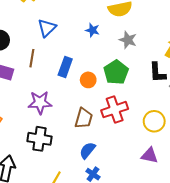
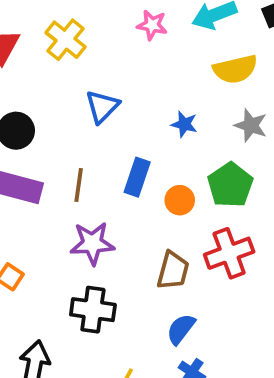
blue star: (93, 30) -> (184, 124), moved
brown line: (32, 58) -> (79, 185), moved

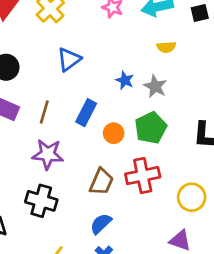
yellow semicircle: (235, 69) -> (166, 47), size x0.6
gray star: (251, 125) -> (155, 86), moved

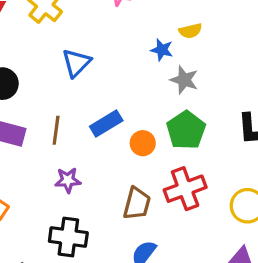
blue star: (125, 80) -> (162, 50), moved
blue rectangle: (86, 113) -> (106, 123), turned 40
purple star: (48, 154) -> (68, 180), size x0.7

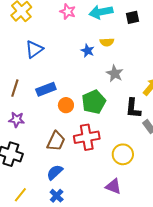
gray star: (184, 80) -> (115, 73), moved

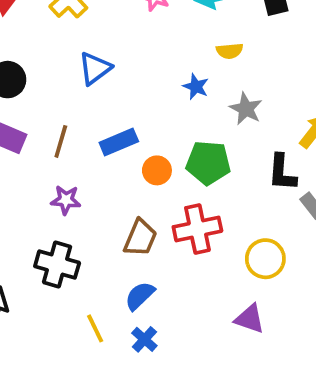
blue star: (88, 51) -> (196, 87), moved
green pentagon: (94, 102) -> (208, 163), turned 30
yellow line: (20, 195) -> (95, 328), moved, turned -63

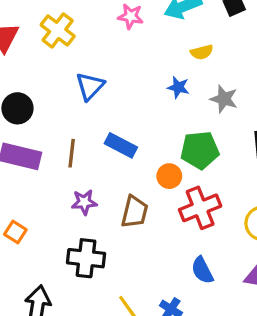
blue rectangle: (119, 142) -> (121, 145), turned 60
orange circle: (157, 170) -> (169, 176), moved
brown trapezoid: (140, 238) -> (135, 212), moved
blue semicircle: (140, 296) -> (202, 270), moved, turned -64

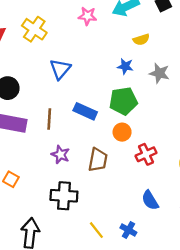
green pentagon: (200, 150) -> (123, 101), moved
purple star: (84, 202) -> (60, 155), turned 30
red cross: (200, 208) -> (146, 154), size x0.7

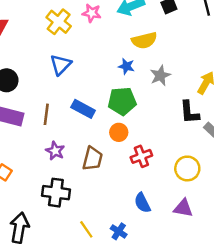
yellow cross: (34, 29) -> (59, 22), moved
yellow semicircle: (141, 40) -> (144, 40), size x1.5
gray star: (159, 73) -> (160, 75), turned 30

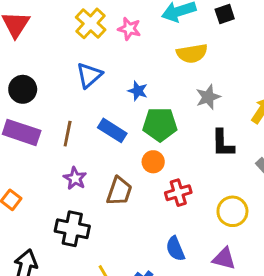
pink star: (92, 13) -> (129, 29), moved
blue star: (126, 66) -> (138, 91), moved
black L-shape: (189, 112) -> (223, 143), moved

